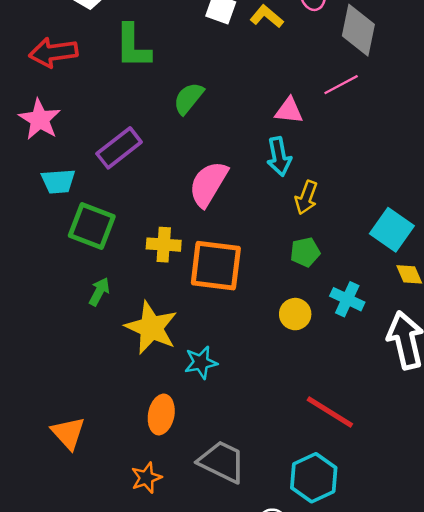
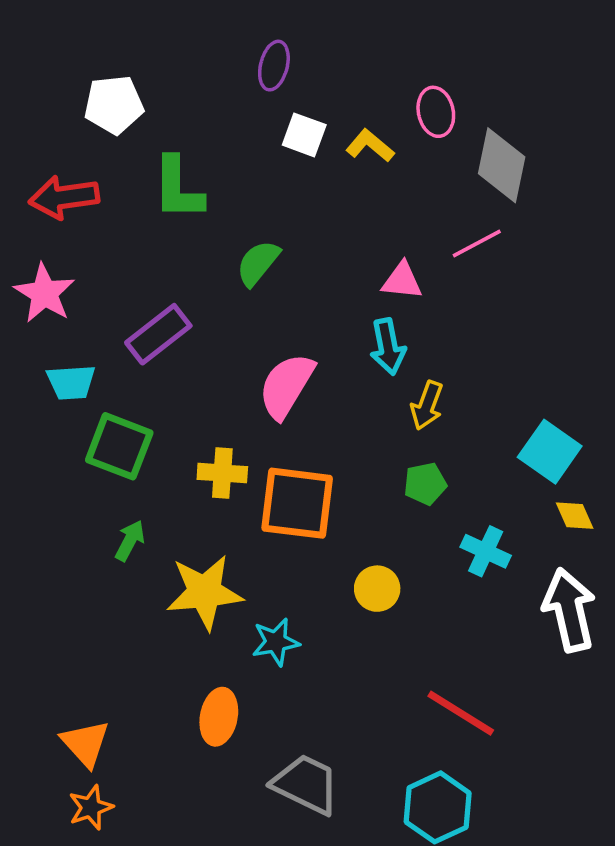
yellow circle: (295, 314) -> (377, 589), moved
yellow star: (151, 328) -> (205, 592), turned -30
orange star: (146, 478) -> (91, 807), moved

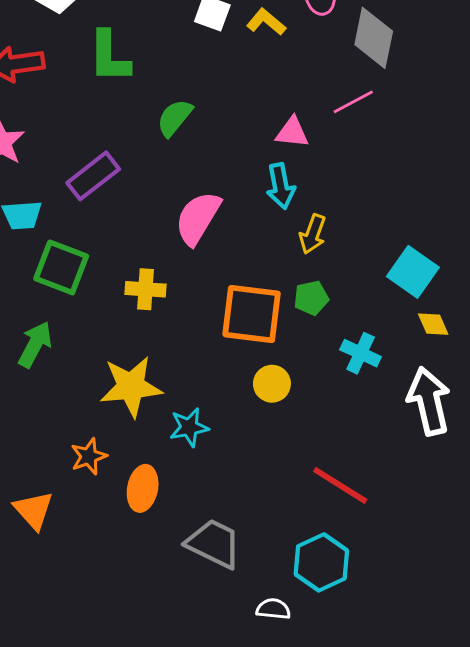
orange square: (297, 503) -> (252, 314), moved
green arrow: (130, 541) -> (35, 344), moved, size x1.4
orange star: (91, 807) -> (89, 456), moved

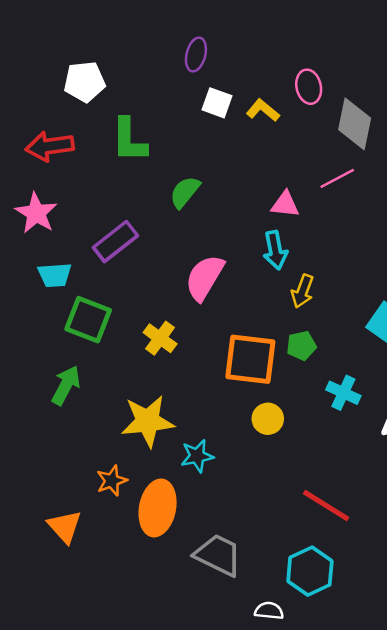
yellow cross: (145, 289) -> (160, 338), turned 32
orange ellipse: (143, 488) -> (158, 508), size x1.4

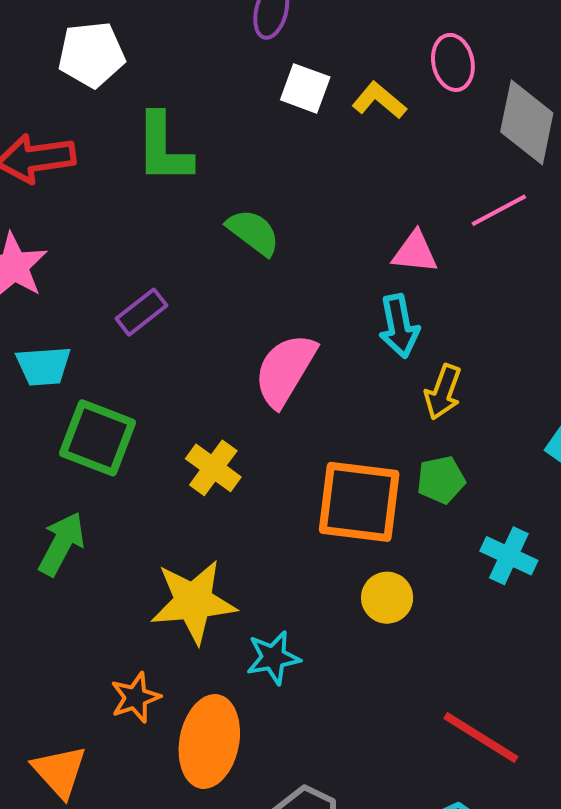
green semicircle: (185, 192) -> (253, 232), turned 88
purple rectangle: (115, 242) -> (141, 312), size x0.7

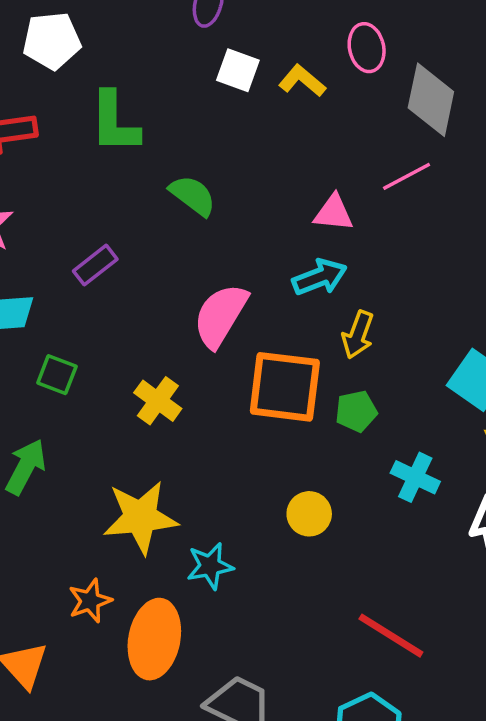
cyan arrow: (399, 326) -> (320, 277), turned -100
green square: (97, 438) -> (57, 375), size x0.6
orange square: (359, 502) -> (285, 387), moved

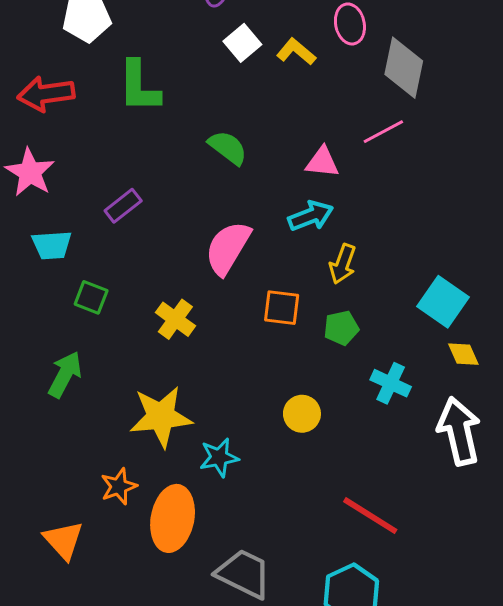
white square: (238, 70) -> (242, 43), turned 30
green semicircle: (193, 195) -> (228, 148), moved
orange square: (285, 387) -> (282, 308), size x0.6

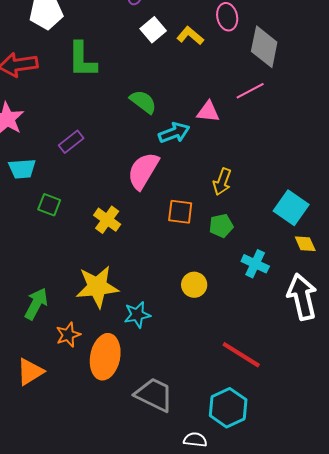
cyan arrow: (311, 216) -> (174, 133), moved
green arrow: (65, 374) -> (36, 304), moved
orange triangle: (63, 540) -> (30, 372), turned 40

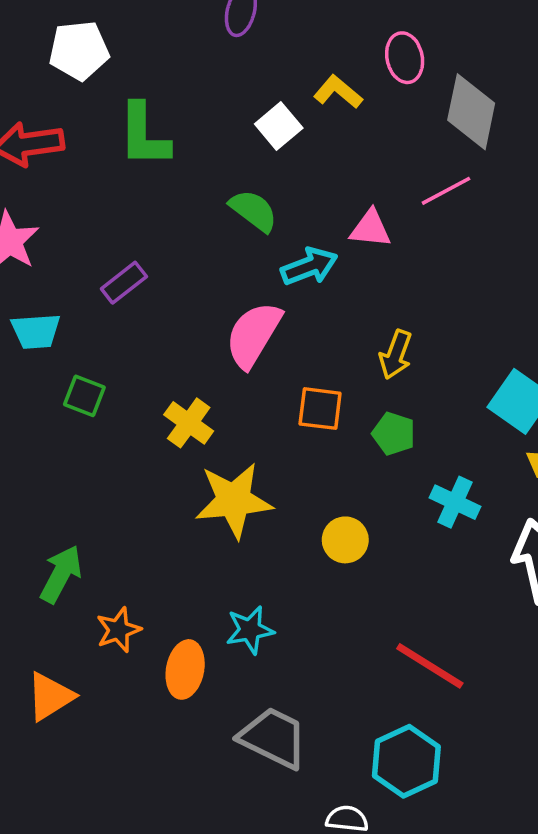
white square: (153, 30) -> (279, 126), moved
green pentagon: (221, 226) -> (394, 434), turned 30
yellow star: (97, 287) -> (234, 500), moved
cyan star: (137, 315) -> (250, 630), moved
orange ellipse: (105, 357) -> (185, 669), size x0.7

